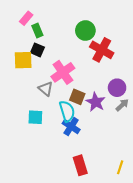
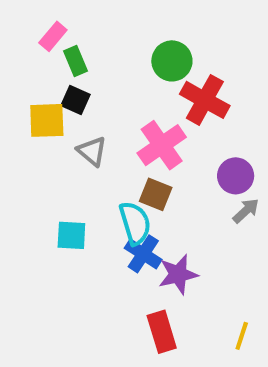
pink cross: (63, 72) -> (162, 145), moved
gray triangle: (46, 89) -> (92, 151), moved
purple star: (96, 102) -> (178, 274), moved, turned 30

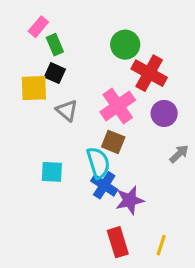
purple circle: (236, 176) -> (164, 113), moved
yellow line: (242, 336) -> (161, 245), moved

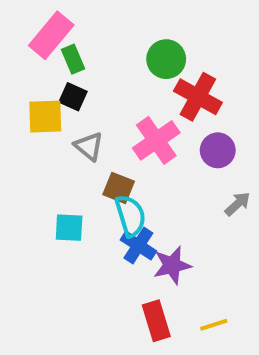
pink rectangle: (38, 27) -> (51, 35), size x1.6
brown square: (113, 142) -> (119, 188), moved
yellow line: (161, 245) -> (214, 325), turned 54

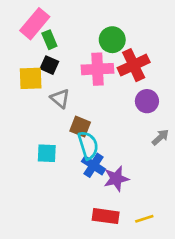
red cross: (198, 97) -> (134, 65), turned 36
pink cross: (156, 140) -> (98, 69), moved, turned 32
red rectangle: (156, 321) -> (106, 216), turned -65

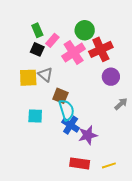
pink rectangle: (35, 24) -> (52, 40), moved, size x0.6
pink cross: (98, 69) -> (74, 52), turned -30
yellow square: (31, 78) -> (28, 78), moved

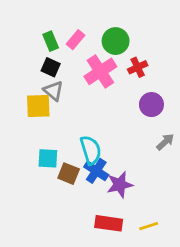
pink rectangle: (52, 40) -> (76, 40), moved
red cross: (101, 49) -> (138, 67), size x0.6
gray triangle: (45, 75) -> (53, 91), moved
brown square: (60, 96) -> (69, 174), moved

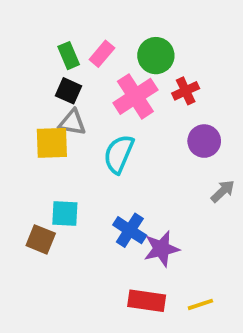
gray triangle: (53, 91) -> (72, 122), turned -30
cyan semicircle: (91, 150) -> (119, 154), moved, turned -140
brown square: (69, 174) -> (41, 239), moved

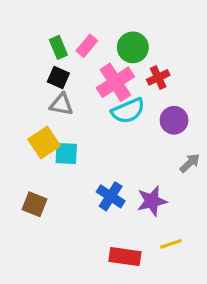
yellow square: (52, 143) -> (44, 142), moved, turned -32
cyan semicircle: (119, 154) -> (128, 111), moved, turned -136
cyan square: (65, 213) -> (66, 154), moved
purple star: (161, 249) -> (152, 201), moved
yellow line: (200, 304) -> (171, 244), moved

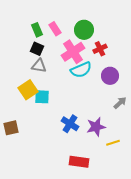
pink rectangle: (87, 46) -> (55, 29), turned -72
brown square: (35, 204) -> (11, 128), moved, turned -35
yellow line: (171, 244) -> (113, 143), moved

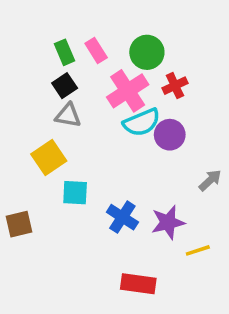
black square: (37, 49) -> (65, 86), turned 32
purple circle: (110, 76) -> (170, 135), moved
cyan square: (42, 97) -> (75, 193), moved

